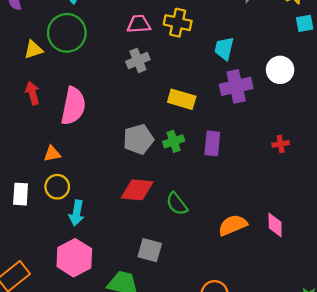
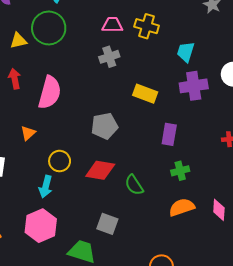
green cross: (174, 141) -> (180, 171), moved
orange triangle: (52, 154) -> (28, 133), turned -35
yellow circle: (57, 187) -> (60, 161), moved

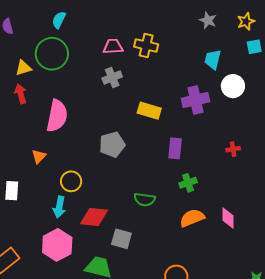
cyan trapezoid: (186, 52) -> (213, 59), moved
red arrow: (15, 79) -> (21, 94), moved
red diamond: (100, 170) -> (94, 217), moved
green semicircle: (134, 185) -> (145, 200), turned -45

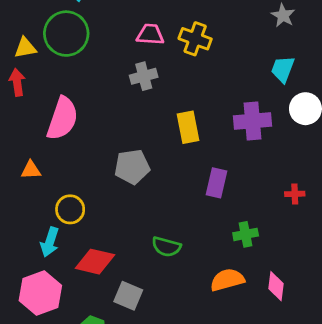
yellow rectangle: (149, 111) -> (188, 127), turned 55
orange triangle: (39, 156) -> (31, 170), turned 35
green cross: (188, 183) -> (246, 234), moved

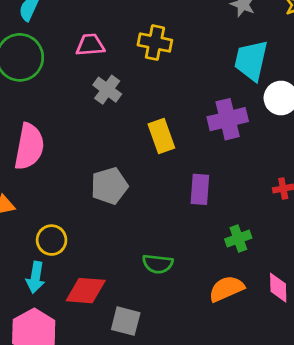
pink trapezoid: (150, 34) -> (90, 45), moved
cyan trapezoid: (283, 69) -> (251, 60), size x1.4
gray cross: (144, 76) -> (107, 90), turned -30

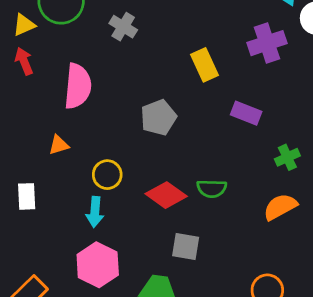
gray cross: (107, 90) -> (123, 27), moved
purple rectangle: (200, 189) -> (246, 113), turned -68
red diamond: (86, 291) -> (166, 195), moved, turned 36

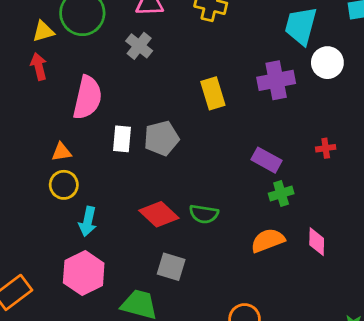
purple rectangle: (246, 113) -> (267, 160), moved
yellow circle: (107, 175) -> (64, 185), moved
white rectangle: (27, 196) -> (122, 139), moved

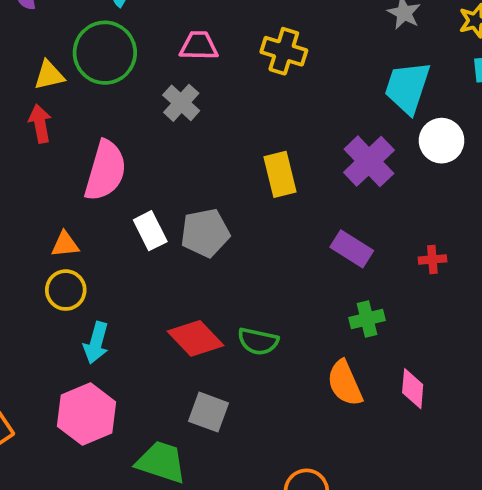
purple cross: (276, 80) -> (369, 161), turned -36
white rectangle: (122, 139) -> (150, 231), turned -35
purple rectangle: (267, 160) -> (352, 249), moved
orange semicircle: (268, 240) -> (345, 383), turned -96

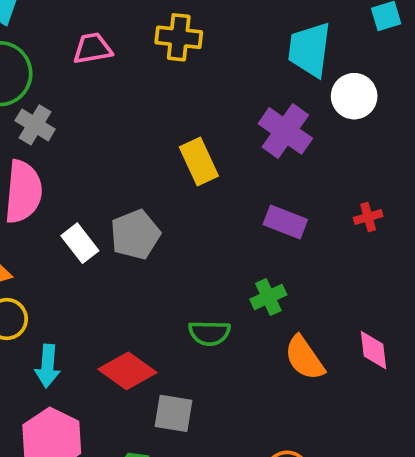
gray cross: (181, 103) -> (35, 125), moved
green cross: (367, 319) -> (268, 297), moved
red diamond: (196, 338) -> (127, 371), moved

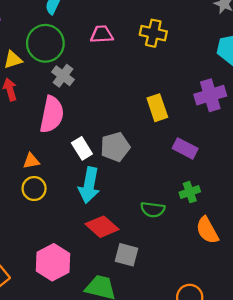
purple cross: (285, 131) -> (210, 95), turned 32
purple rectangle: (285, 222) -> (185, 148), moved
cyan arrow: (48, 366) -> (89, 185), moved, size x1.4

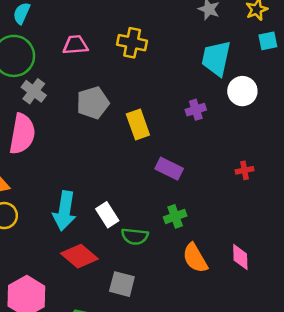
purple cross: (210, 95) -> (196, 110), size x0.6
gray pentagon: (115, 147) -> (93, 103), moved
white rectangle: (82, 148) -> (107, 215), moved
gray square: (126, 255) -> (122, 284), moved

